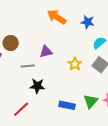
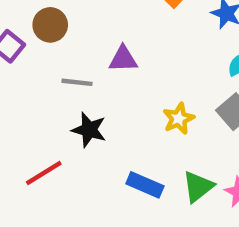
yellow star: (75, 64) -> (179, 119), moved

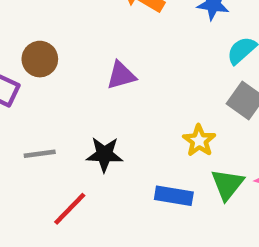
gray line: (77, 82) -> (40, 154), moved
yellow star: (179, 119) -> (199, 141), moved

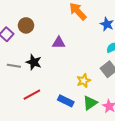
black star: (104, 154) -> (34, 62), moved
red line: (70, 209) -> (32, 95), moved

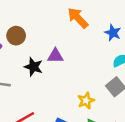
black star: (34, 62) -> (33, 67), moved

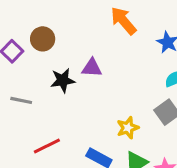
black star: (33, 67) -> (63, 80), turned -30

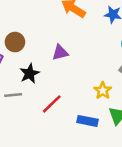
black star: (63, 80) -> (30, 74), moved
red line: (47, 146) -> (52, 104), moved

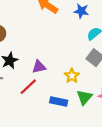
purple triangle: (60, 53) -> (39, 67), moved

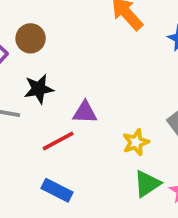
blue rectangle: (59, 102) -> (57, 190), moved

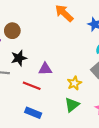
red line: (58, 141) -> (32, 86), turned 54
green triangle: (147, 184) -> (72, 105), moved

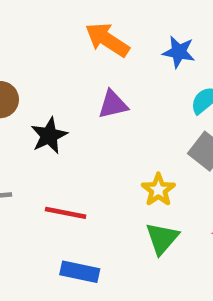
black star: (19, 58) -> (49, 136), moved
purple triangle: (45, 69) -> (113, 104), moved

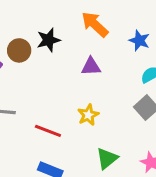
black star: (49, 136) -> (48, 40), moved
yellow star: (158, 190) -> (88, 115), moved

